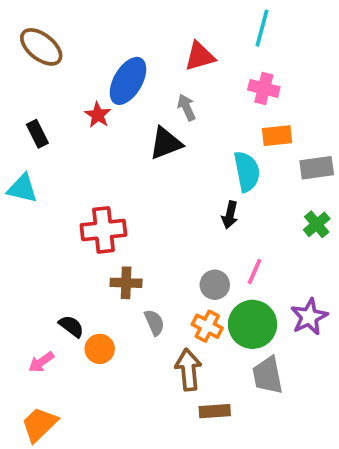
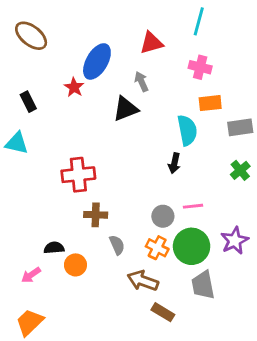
pink line: (254, 272) -> (193, 206), turned 60
black semicircle: (71, 326) -> (54, 248), turned -42
brown arrow: (188, 370) -> (143, 281), turned -64
brown rectangle: (215, 411) -> (163, 312), turned 35

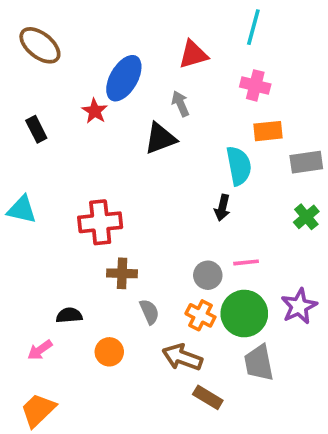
cyan triangle: (17, 143) -> (22, 210), moved
orange circle: (75, 265) -> (109, 352), moved

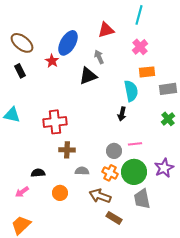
brown ellipse: (40, 45) -> (22, 43), moved
pink cross: (255, 85) -> (140, 47), turned 35
gray semicircle: (149, 312) -> (82, 171), turned -64

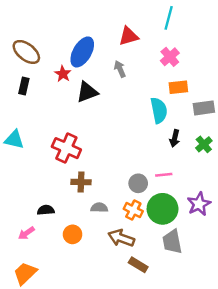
black rectangle: (20, 71) -> (24, 86), turned 40
black triangle: (88, 76) -> (87, 92), moved
black arrow: (122, 114) -> (175, 138), moved
red cross: (55, 122) -> (66, 148), turned 30

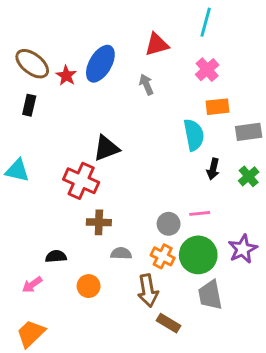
red star: (63, 74) -> (66, 76), moved
black triangle: (87, 92) -> (106, 148), moved
brown arrow: (121, 238) -> (148, 291), turned -120

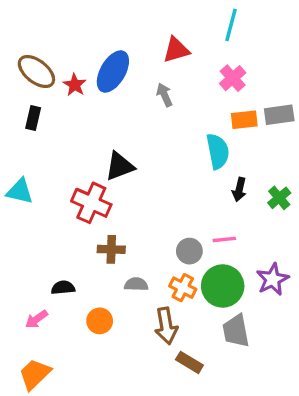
gray rectangle: (249, 132) -> (279, 115), moved

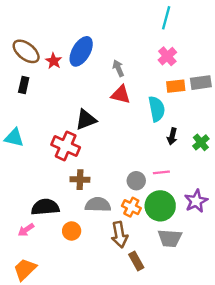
red triangle: (176, 50) -> (121, 94), moved, turned 30
gray semicircle: (136, 284) -> (98, 205), size x1.5
black semicircle: (63, 288) -> (45, 207), size x1.6
gray trapezoid: (236, 331) -> (170, 238), turned -75
brown rectangle: (189, 362) -> (136, 261), turned 30

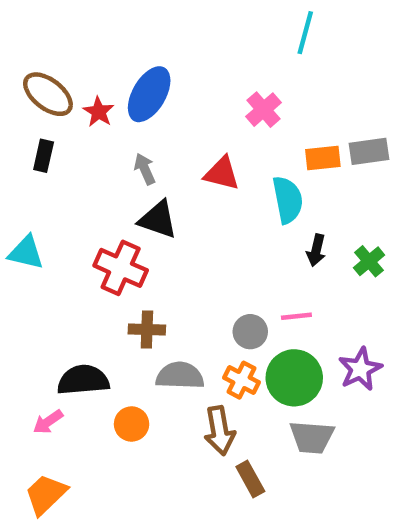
pink cross: (167, 56) -> (263, 110), moved
gray arrow: (118, 68) -> (145, 169), moved
black triangle: (86, 120) -> (158, 220), turned 40

